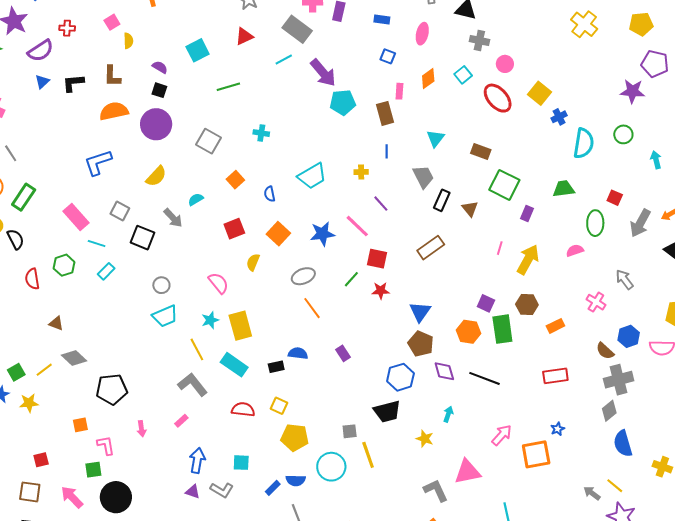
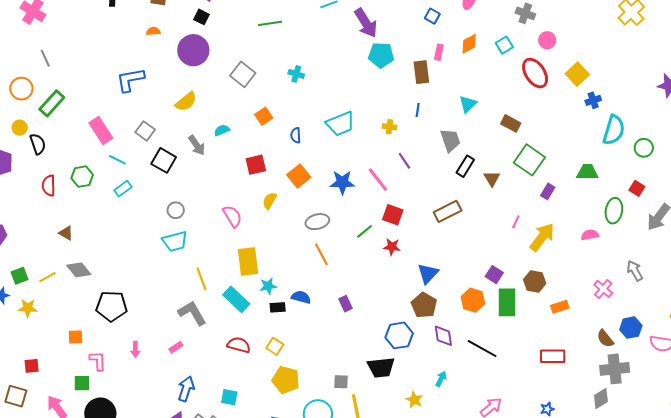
orange semicircle: (114, 111) -> (153, 31), size x0.5
green circle: (623, 134) -> (644, 148), moved
cyan star: (210, 320) -> (268, 286), moved

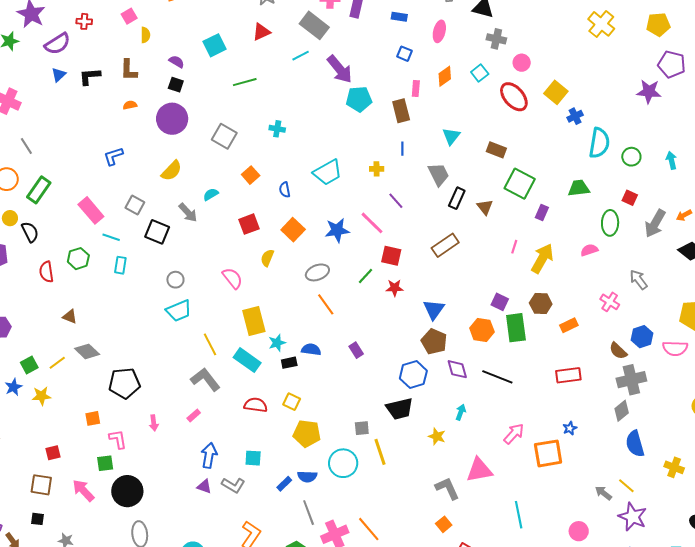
blue L-shape: (130, 80) -> (113, 156), size x0.7
cyan rectangle: (123, 189) -> (120, 265), turned -36

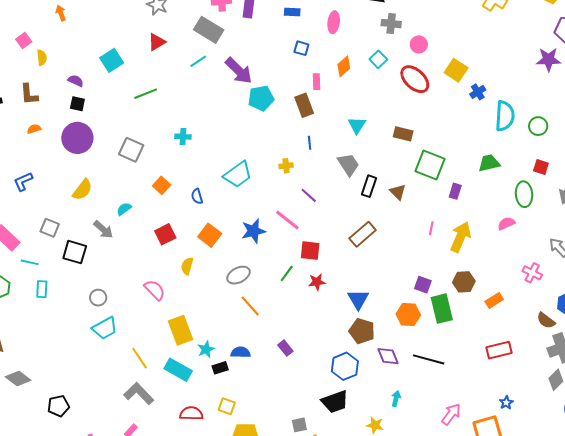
black pentagon: (124, 383) -> (59, 406), size x0.7

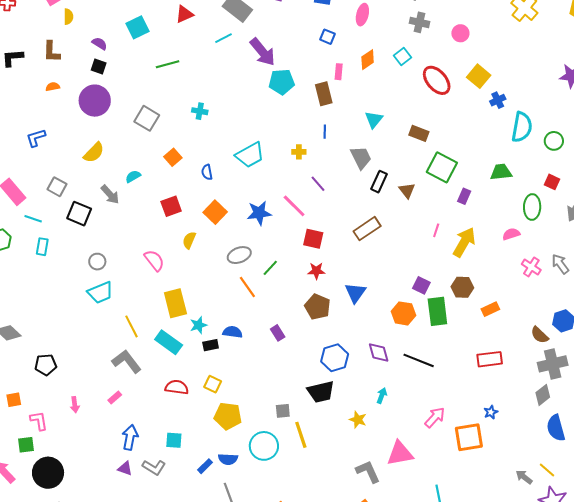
pink circle: (419, 44) -> (460, 33), moved
green line: (287, 273) -> (270, 268), moved
pink cross: (532, 273) -> (531, 267), moved
brown pentagon: (362, 331) -> (317, 307), moved

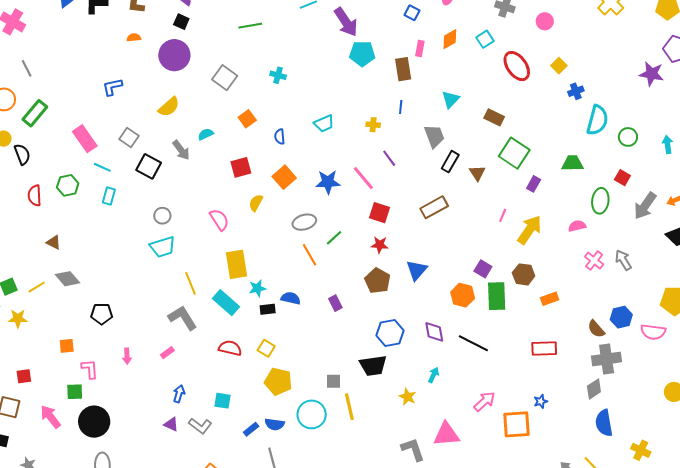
yellow square: (479, 76) -> (559, 66), size x0.7
cyan trapezoid: (250, 155) -> (324, 123), size x0.7
blue arrow: (130, 437) -> (179, 394), size x0.7

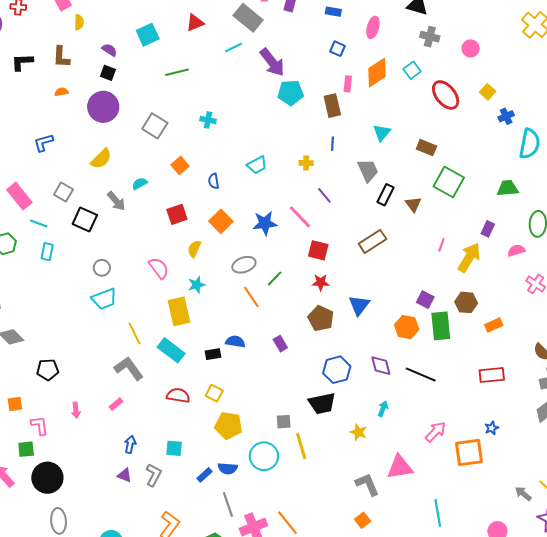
orange diamond: (450, 39) -> (377, 73), size x1.4
purple rectangle: (534, 184) -> (488, 229), moved
cyan star: (257, 288) -> (197, 285), moved
gray L-shape: (200, 426) -> (154, 475), turned -95

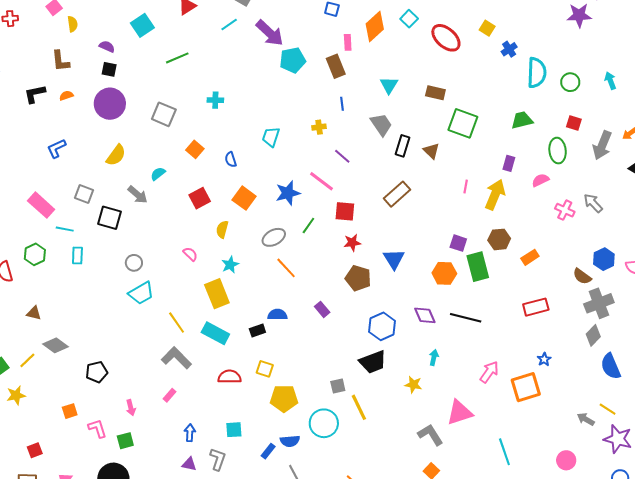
black L-shape: (22, 62) -> (35, 94), moved
cyan trapezoid: (257, 165) -> (271, 137), turned 145
pink semicircle: (159, 268) -> (190, 254), size x0.7
green line: (275, 278) -> (308, 225), moved
green square: (26, 449) -> (125, 441), moved

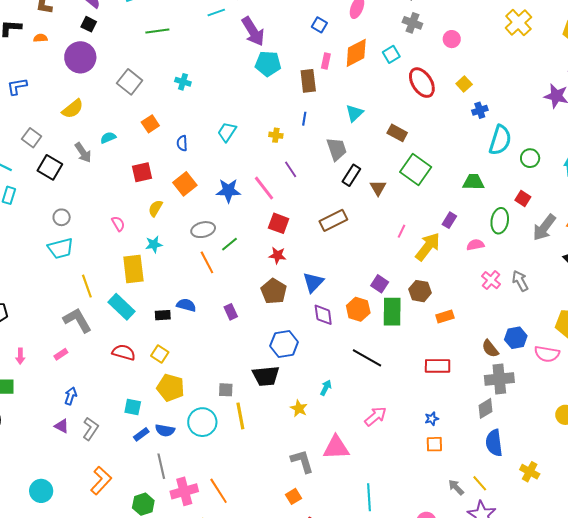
green line: (308, 225) -> (229, 244), moved
purple diamond: (425, 315) -> (323, 315), moved
orange square: (526, 387) -> (434, 444), moved, size x0.6
cyan square: (234, 430) -> (133, 407), moved

